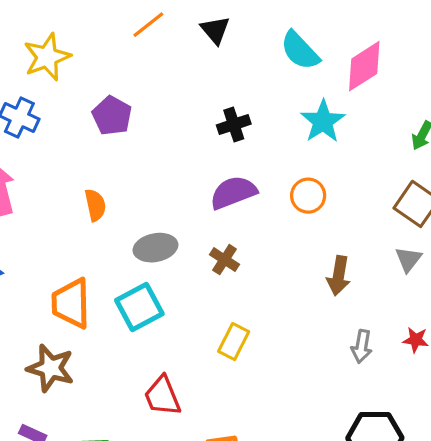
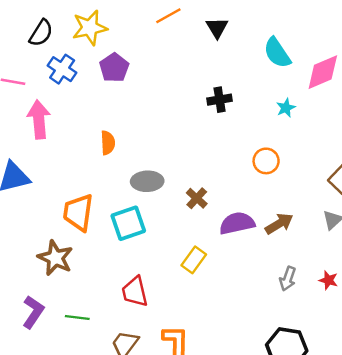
purple pentagon: (112, 116) -> (114, 68), moved
cyan star: (323, 121) -> (286, 108), size x0.6
purple semicircle: (233, 192) -> (237, 223), moved
brown arrow: (339, 276) -> (279, 224), turned -140

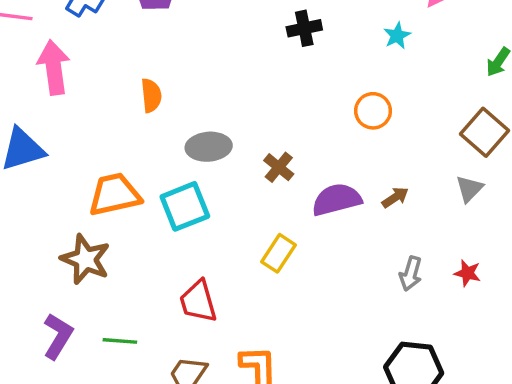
orange trapezoid: (78, 212) -> (115, 194), turned 72
brown arrow: (279, 224) -> (395, 197), size x0.7

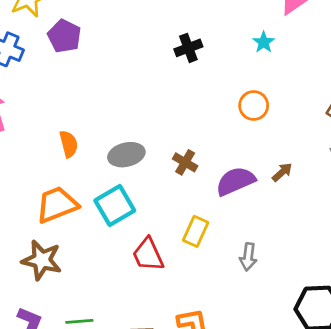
orange semicircle: (151, 95) -> (69, 144), moved
gray arrow: (411, 274) -> (248, 257), moved
red trapezoid: (198, 301) -> (148, 255), moved

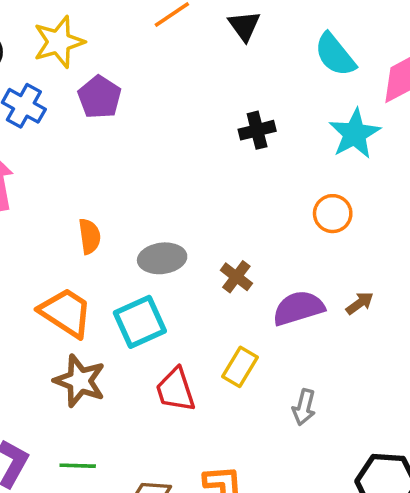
cyan star: (264, 42) -> (355, 134), size x1.8
orange trapezoid: (57, 205) -> (66, 313), turned 48
brown star: (42, 260) -> (80, 381), moved

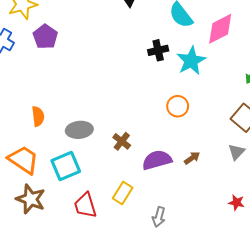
black cross: (257, 130) -> (158, 50), moved

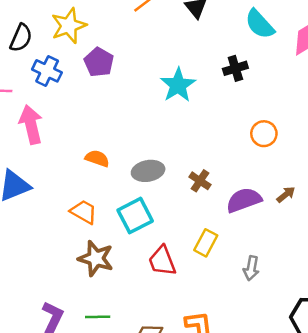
cyan star: (191, 61) -> (178, 85), moved
orange semicircle: (38, 116) -> (97, 158), turned -60
orange trapezoid: (23, 160) -> (84, 212), size x0.7

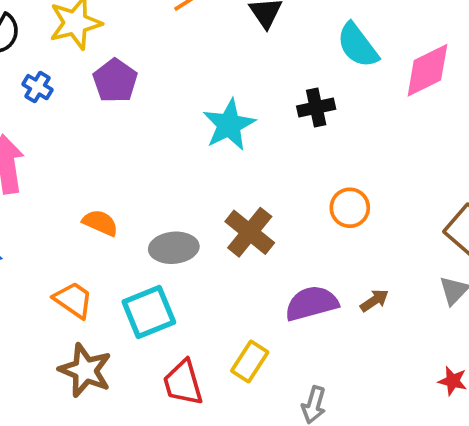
blue cross: (47, 71) -> (37, 87), size x0.7
brown cross: (200, 181) -> (250, 232), moved, size x1.5

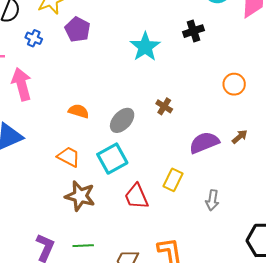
orange circle: (350, 208) -> (234, 84), moved
brown cross: (250, 232) -> (164, 106), size x0.6
gray ellipse: (174, 248) -> (122, 120), turned -35

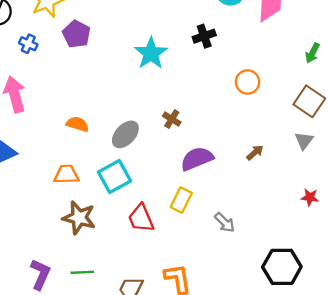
orange circle: (234, 84) -> (248, 82), moved
purple semicircle: (204, 143) -> (197, 159), moved
orange trapezoid: (69, 157) -> (66, 174), turned -30
gray arrow: (212, 200) -> (225, 222), turned -54

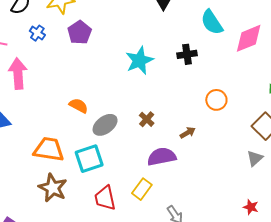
orange semicircle: (78, 124) -> (79, 106), moved
brown arrow: (255, 153) -> (188, 133), moved
orange trapezoid: (66, 174) -> (49, 149), size x1.4

